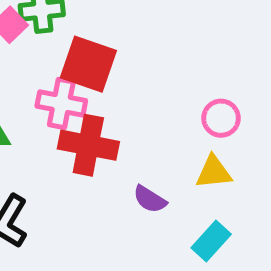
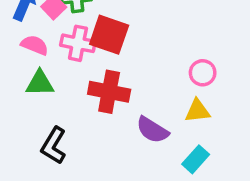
pink cross: (61, 103) -> (78, 43), moved
purple semicircle: (150, 199) -> (152, 130), size x1.4

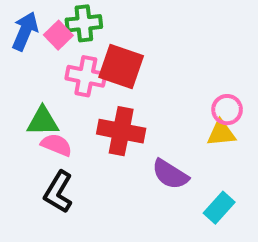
pink semicircle: (35, 45) -> (56, 145), moved
yellow triangle: (197, 111) -> (221, 133), moved

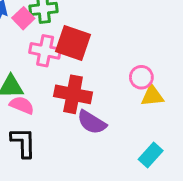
pink circle: (227, 110) -> (141, 77), moved
purple semicircle: (170, 174) -> (92, 122), moved
black L-shape: (58, 192) -> (23, 142), turned 148

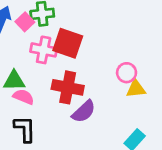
purple semicircle: (92, 122) -> (84, 112), turned -75

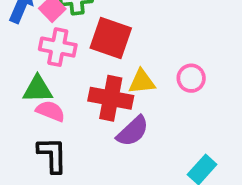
pink cross: (44, 50) -> (58, 47), moved
yellow triangle: (136, 89) -> (142, 82), moved

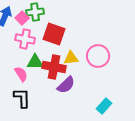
pink circle: (191, 78) -> (98, 56), size x1.5
green triangle: (38, 89) -> (35, 62), moved
pink semicircle: (50, 111) -> (21, 74), turned 35

